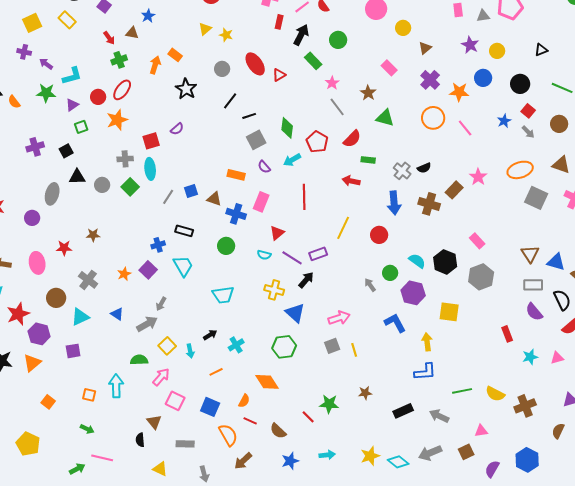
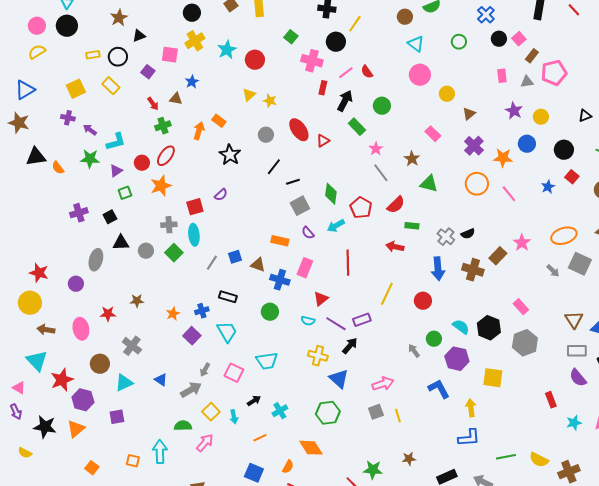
gray arrow: (528, 132) -> (553, 271), moved
orange star: (124, 274) -> (173, 314), moved
pink square: (175, 401) -> (234, 373), moved

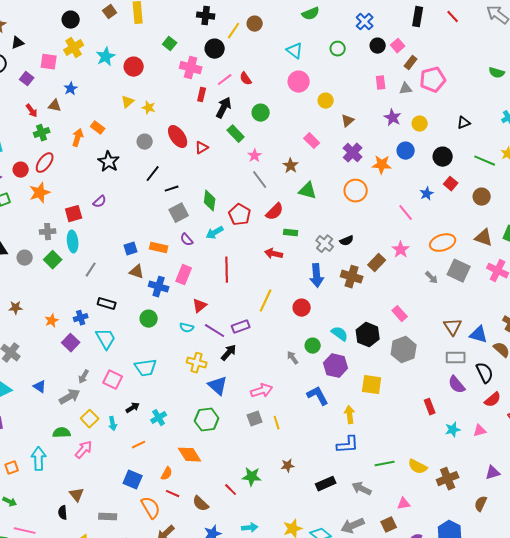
brown circle: (405, 17) -> (255, 24), moved
pink line: (509, 194) -> (406, 213), moved
blue square: (235, 257) -> (131, 249), moved
orange square: (133, 461) -> (12, 468), turned -32

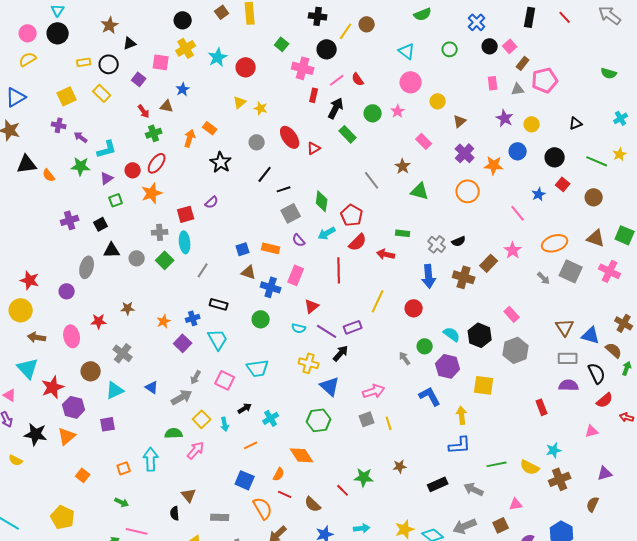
pink star: (255, 156) -> (398, 111), moved
red semicircle: (275, 212) -> (358, 242), moved
purple semicircle: (457, 385) -> (569, 385), turned 132
cyan star: (453, 430) -> (554, 450), moved

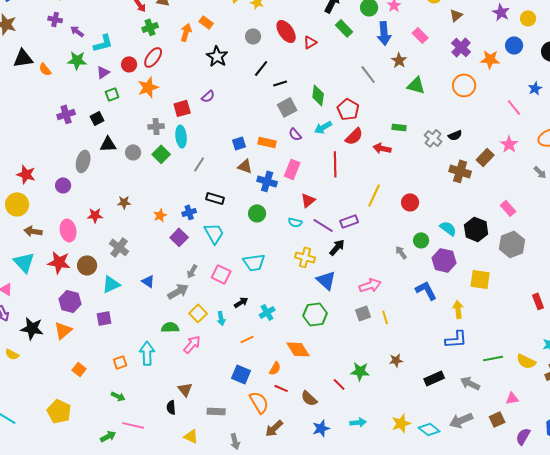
blue arrow: (429, 276) -> (384, 33), moved
red star: (53, 387) -> (59, 262), moved, turned 30

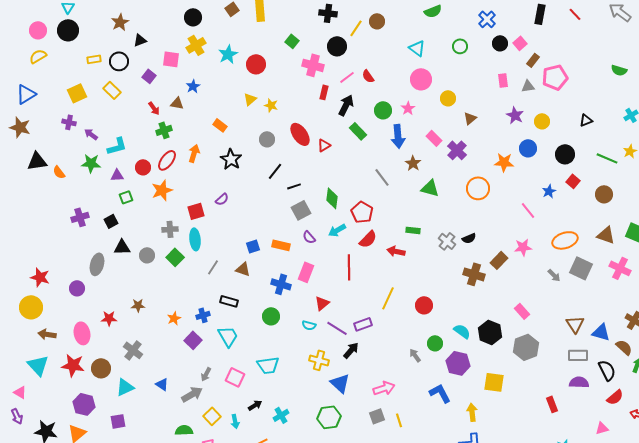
orange arrow: (186, 32) -> (194, 153), moved
purple cross: (461, 47) -> (457, 150), moved
purple triangle: (103, 72) -> (117, 175), turned 32
pink star: (509, 144) -> (523, 247), turned 30
brown triangle: (245, 166) -> (243, 269), moved

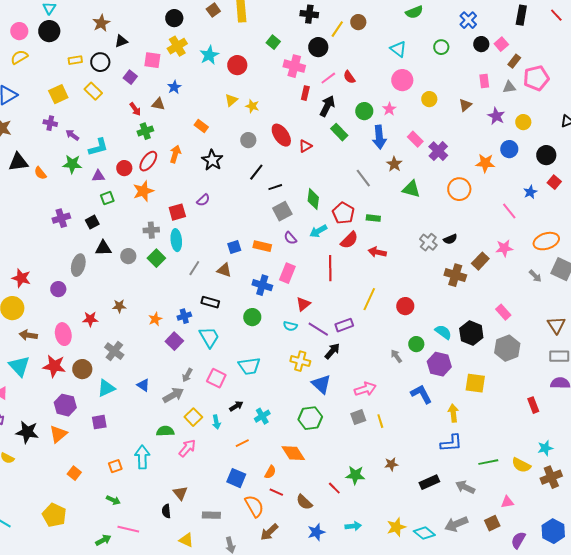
brown triangle: (470, 118) -> (465, 105), moved
green rectangle: (413, 230) -> (373, 218), moved

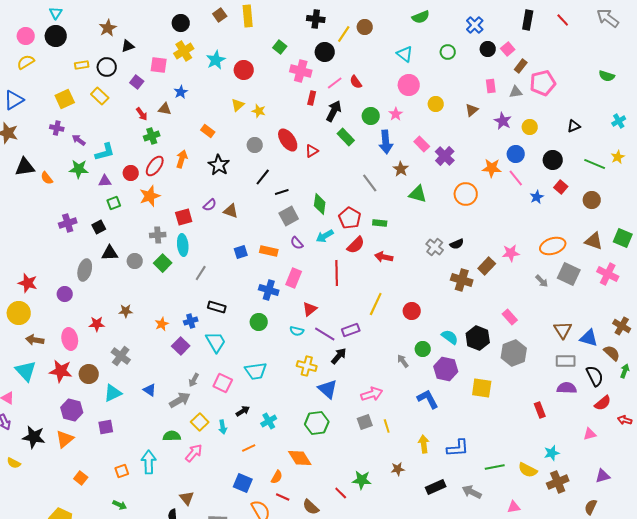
pink line: (509, 211) -> (516, 178), moved
brown triangle: (224, 270) -> (231, 211), moved
yellow arrow: (453, 413) -> (424, 444), moved

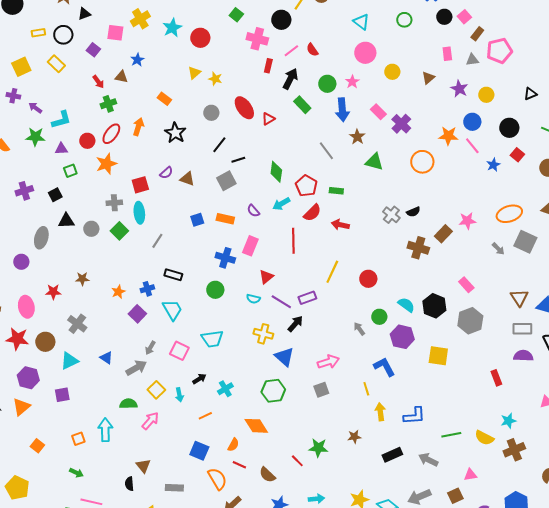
gray square: (289, 216) -> (226, 181), moved
yellow line: (387, 426) -> (366, 389), moved

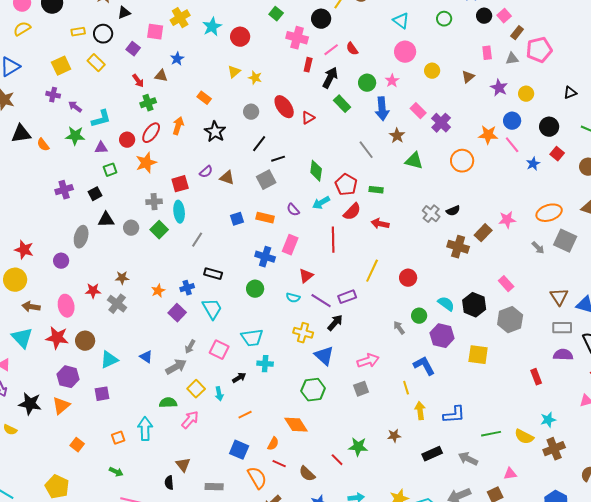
gray cross: (77, 324) -> (117, 304), moved
cyan cross: (225, 389) -> (265, 364), moved, turned 35

